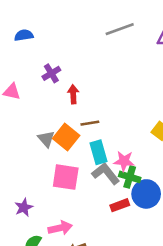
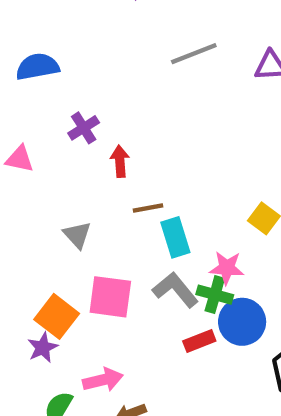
blue semicircle: (24, 35) -> (37, 67), size x1.4
orange square: (66, 137) -> (57, 316), moved
cyan rectangle: (98, 152) -> (175, 237), moved
pink star: (124, 161) -> (227, 268), moved

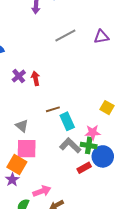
red arrow: (120, 161) -> (36, 78), moved
pink square: (110, 297) -> (27, 149), moved

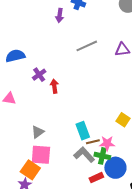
purple cross: (19, 76) -> (39, 75), moved
brown line: (53, 109) -> (93, 142), moved
gray triangle: (22, 126) -> (38, 132), turned 40

